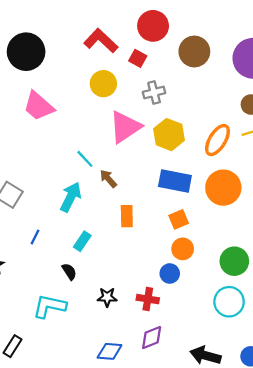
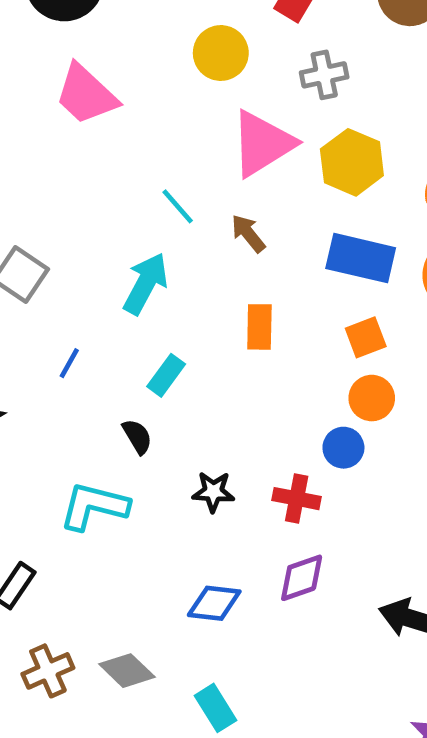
brown arrow: (108, 179) -> (248, 233), moved

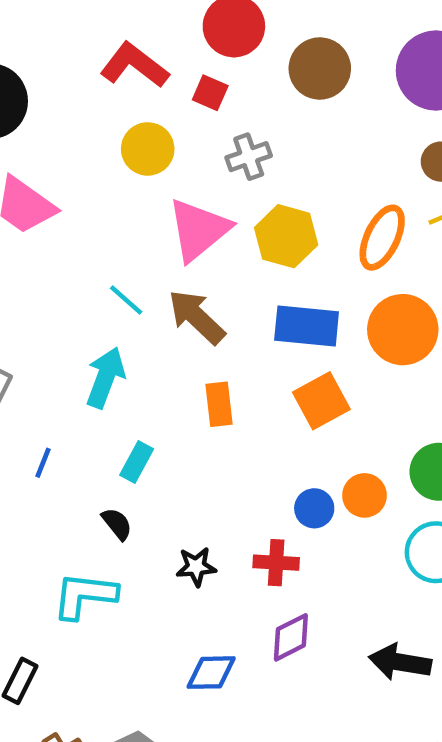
brown arrow: (248, 233) -> (197, 317), size x1.6
orange square: (366, 337) -> (321, 401), size x1.4
orange circle: (372, 398) -> (365, 495), moved

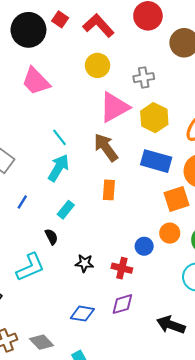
red square: (210, 93) -> (60, 19), moved
cyan line: (126, 300) -> (60, 137), moved
orange square: (321, 401) -> (176, 199), moved
orange circle: (365, 495) -> (170, 233), moved
cyan L-shape: (85, 595) -> (30, 267), turned 140

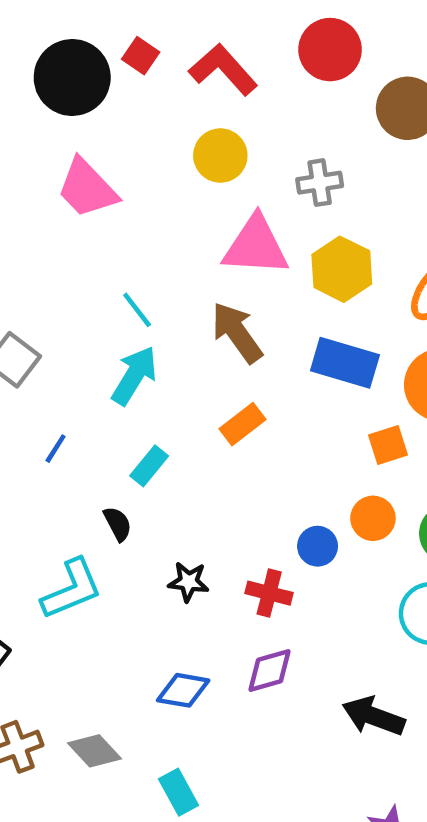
pink triangle: (114, 107) -> (256, 246), turned 32
orange rectangle: (109, 190) -> (243, 424), turned 48
orange square: (176, 199) -> (388, 445), size x0.7

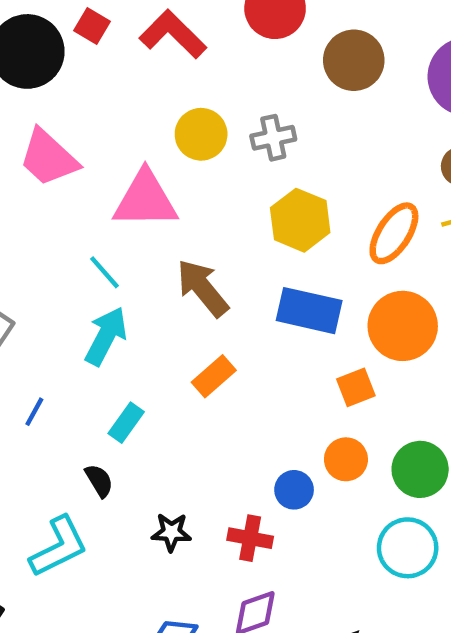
yellow circle: (220, 156) -> (201, 134), moved
pink triangle: (256, 246) -> (145, 200), moved

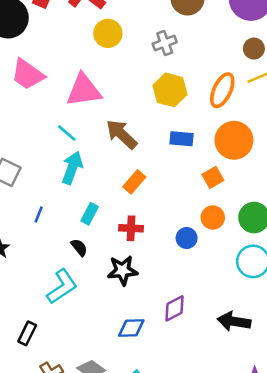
yellow circle: (201, 134) -> (108, 33), moved
gray cross: (273, 138) -> (165, 43), moved
blue rectangle: (309, 311) -> (182, 139), size x0.7
black star: (171, 532) -> (123, 270), size x1.4
red cross: (250, 538) -> (131, 228), moved

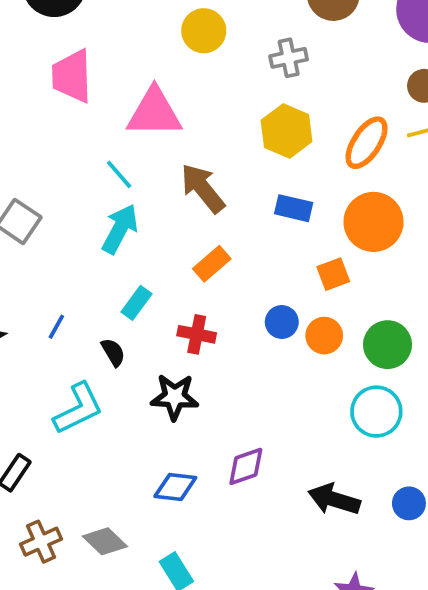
pink trapezoid: (28, 74) -> (72, 76), turned 45
blue line: (39, 214) -> (56, 327), moved
blue circle: (187, 238) -> (282, 322), moved

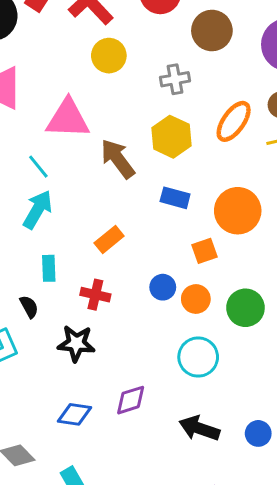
orange ellipse: (367, 143) -> (234, 121), moved
brown arrow: (203, 188) -> (118, 159), moved
cyan rectangle: (136, 303) -> (49, 268), turned -40
cyan circle: (376, 412) -> (198, 357), moved

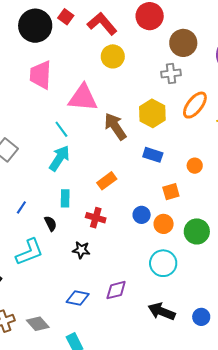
gray cross: (175, 79) -> (171, 74), moved
orange circle: (238, 211) -> (195, 166), size x0.5
black star: (76, 343) -> (81, 250), size x0.7

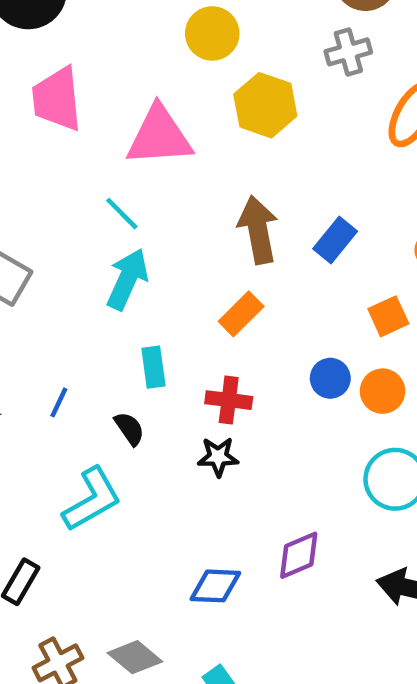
yellow hexagon: (152, 113) -> (265, 105), moved
brown arrow: (115, 126) -> (258, 230), moved, turned 32
blue rectangle: (153, 155) -> (335, 240), turned -60
black star: (81, 250) -> (218, 457), moved

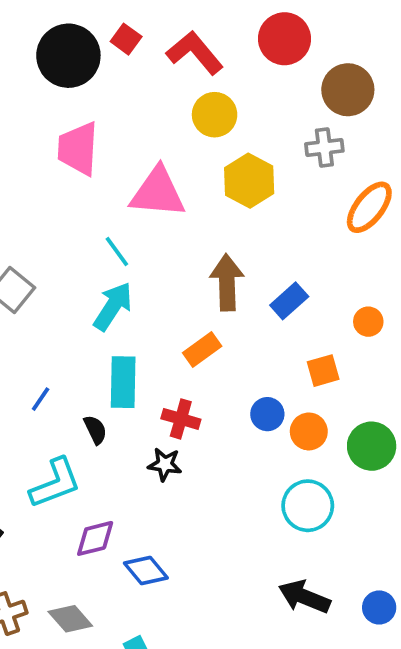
cyan rectangle: (153, 367) -> (123, 382), size x1.5
purple diamond: (299, 555) -> (95, 538), moved
blue diamond: (215, 586) -> (146, 570), turned 39

